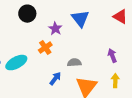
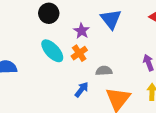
orange cross: (45, 48) -> (79, 53), moved
cyan ellipse: (16, 63) -> (52, 51), moved, turned 75

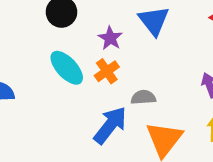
blue arrow: (82, 90) -> (110, 125), size x1.6

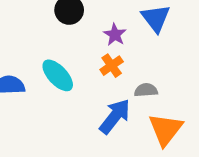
cyan ellipse: (67, 68) -> (58, 75), moved

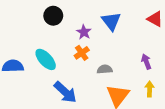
blue arrow: (115, 116) -> (65, 92), moved, turned 95

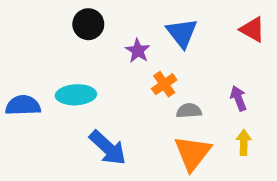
orange cross: (82, 53) -> (164, 84), moved
cyan ellipse: (46, 59) -> (76, 95), turned -50
gray semicircle: (105, 69) -> (189, 111), moved

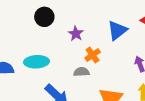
blue triangle: (182, 33) -> (117, 30), moved, turned 30
gray semicircle: (189, 111) -> (81, 72), moved

